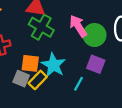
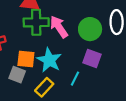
pink arrow: (78, 26) -> (59, 27), moved
green cross: (41, 27) -> (36, 22), turned -30
yellow rectangle: (38, 80) -> (44, 87), moved

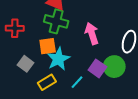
pink arrow: (59, 27) -> (92, 33), moved
green circle: (90, 29) -> (114, 67), moved
orange square: (26, 59) -> (48, 46), moved, turned -30

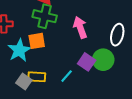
cyan star: (58, 59) -> (19, 50), moved
gray square: (26, 64) -> (24, 81), moved
yellow rectangle: (47, 82) -> (37, 77), turned 36

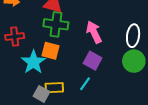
orange square: (37, 41) -> (50, 51), turned 30
green circle: (103, 60) -> (134, 61), moved
purple square: (87, 62) -> (93, 61), moved

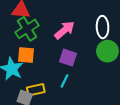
green cross: (56, 24) -> (27, 29), turned -30
pink arrow: (94, 32) -> (65, 30), turned 85

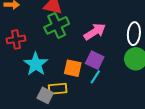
orange square: (26, 55) -> (73, 68), moved
cyan line: (65, 81) -> (95, 77), moved

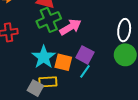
pink arrow: (95, 32) -> (70, 27), moved
cyan star: (36, 64) -> (44, 57), moved

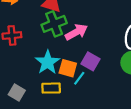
cyan line: (85, 71) -> (79, 78), moved
gray square: (35, 88) -> (17, 92), moved

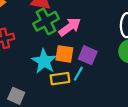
orange square: (68, 68) -> (64, 54), moved
yellow rectangle: (51, 88) -> (60, 79), moved

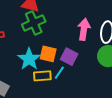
pink arrow: (70, 27) -> (84, 29), moved, turned -50

